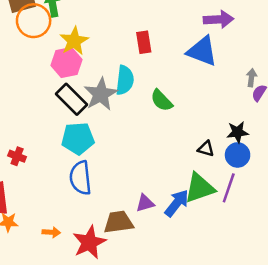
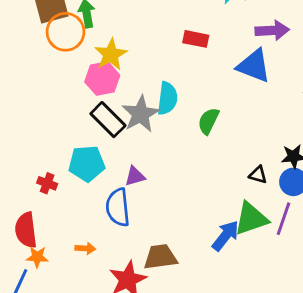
red rectangle: (144, 42) -> (196, 39), moved, turned -70
green semicircle: (162, 100) -> (208, 121), turned 70
cyan pentagon: (78, 139) -> (87, 163), moved
purple triangle: (145, 203) -> (135, 176), moved
orange arrow: (51, 232) -> (85, 248), moved

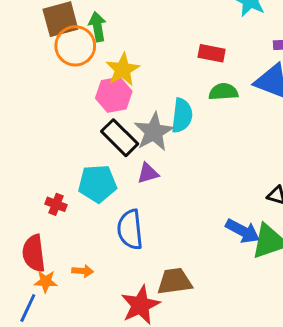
green semicircle: (208, 121) -> (223, 92), moved, turned 60
purple triangle: (135, 176) -> (148, 173), moved
blue arrow: (225, 236) -> (243, 231), moved, turned 80
orange arrow: (85, 248) -> (83, 271), moved

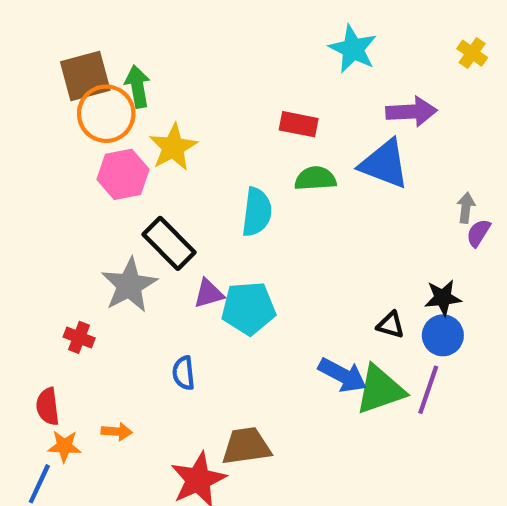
pink hexagon: (114, 95) -> (123, 174), moved
gray star: (154, 132) -> (129, 285), moved
cyan pentagon: (97, 184) -> (248, 308), moved
blue semicircle: (130, 230) -> (184, 373), size x0.6
red semicircle: (34, 253) -> (48, 406), size x0.7

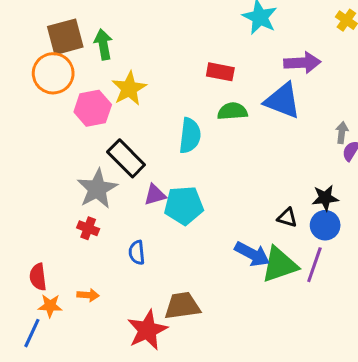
orange circle: (106, 114) -> (53, 73), moved
red cross: (79, 337) -> (88, 228), moved

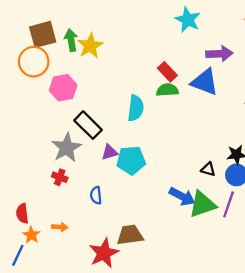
red rectangle: (220, 72) -> (167, 72), moved, turned 36
yellow star: (129, 89) -> (90, 46), moved
orange star: (50, 306) -> (31, 235), turned 30

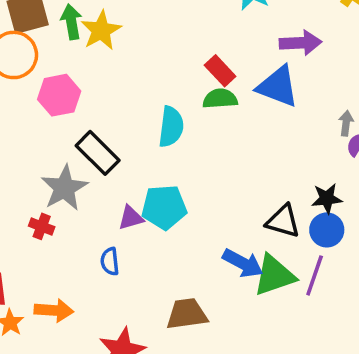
purple triangle: (110, 152) -> (131, 218), moved
black triangle: (208, 169) -> (283, 221), size x1.5
red cross: (60, 177) -> (42, 226), moved
orange arrow: (60, 227) -> (54, 310), size x1.5
brown trapezoid: (130, 235) -> (187, 314), moved

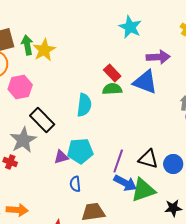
black star: (327, 198) -> (173, 208), moved
blue semicircle: (110, 261) -> (75, 184), moved
purple line: (315, 275) -> (118, 161), moved

